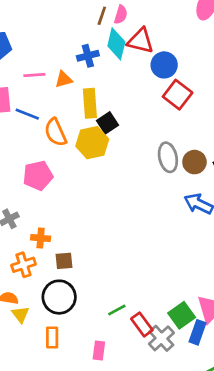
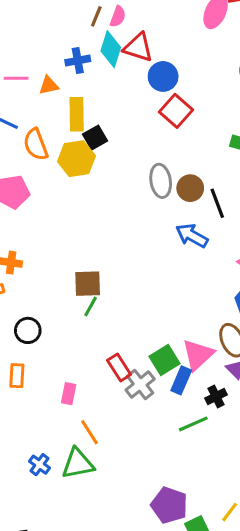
brown square: (64, 261) -> (88, 284), moved, size x1.4
black circle: (59, 297) -> (28, 330), size x0.7
green line: (117, 310) -> (91, 306), moved, turned -36

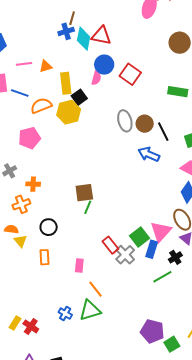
pink semicircle: (118, 17) -> (96, 78), moved
blue cross: (78, 61) -> (66, 31), moved
blue circle: (163, 76) -> (104, 65), moved
orange semicircle: (36, 144) -> (41, 106), turned 95

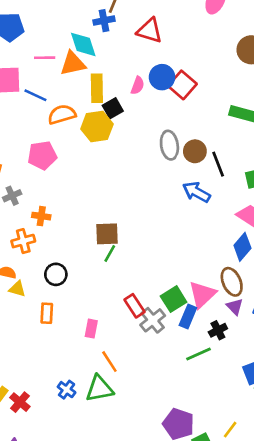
cyan diamond: (84, 39) -> (83, 44), moved, turned -35
blue circle: (104, 65) -> (162, 77), moved
orange triangle: (46, 66) -> (73, 64), size x1.5
yellow triangle: (20, 241) -> (17, 289), turned -40

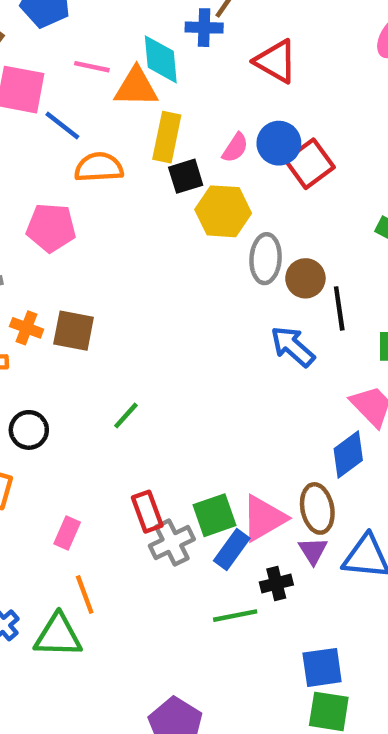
yellow hexagon: (97, 126) -> (223, 211), moved
brown square: (107, 234) -> (74, 331), moved

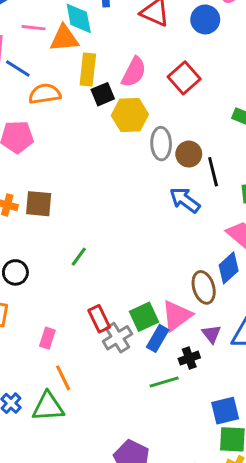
blue circle: (279, 143) -> (205, 19), moved
pink semicircle: (235, 148) -> (134, 72), size x1.5
brown ellipse: (317, 508) -> (204, 287), moved

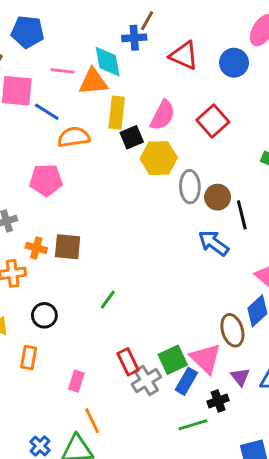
pink triangle: (177, 316) -> (206, 359), turned -40

